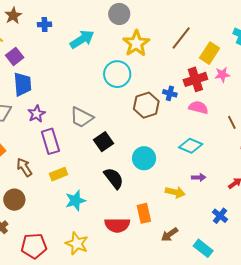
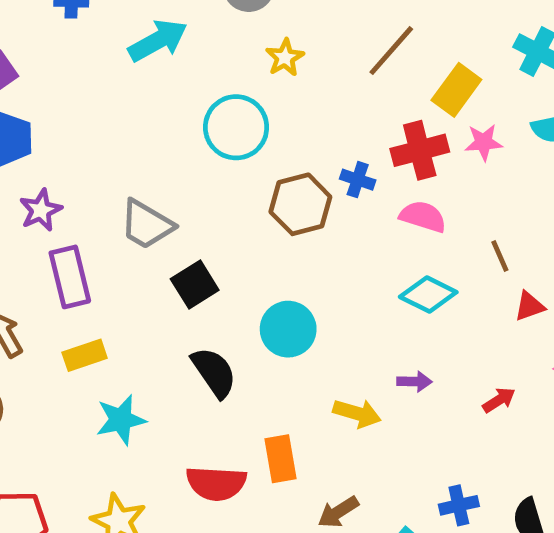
yellow star: (136, 43) -> (285, 58), size x0.6
cyan diamond: (191, 146) -> (428, 295), moved
blue cross: (220, 216) -> (459, 505), moved, turned 35

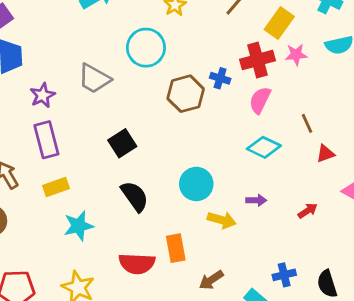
purple star: (41, 210) -> (43, 95), moved
pink semicircle: (423, 217) -> (260, 100), turned -80
gray trapezoid: (147, 224) -> (94, 79), moved
cyan circle: (288, 329) -> (196, 184), moved

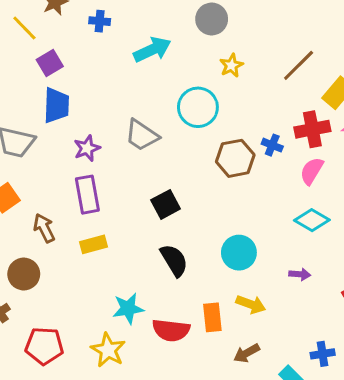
yellow arrow: (222, 220) -> (251, 304), moved
cyan star: (79, 226) -> (128, 309), moved

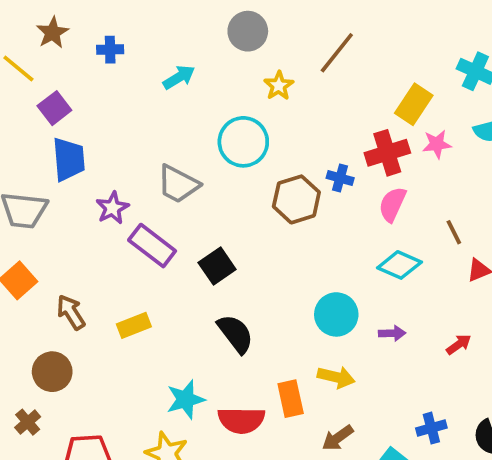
cyan arrow: (152, 50) -> (179, 77), size x0.7
brown line: (299, 65) -> (337, 53), moved
purple rectangle: (87, 195) -> (152, 246), moved, turned -36
cyan circle: (239, 253) -> (336, 314), moved

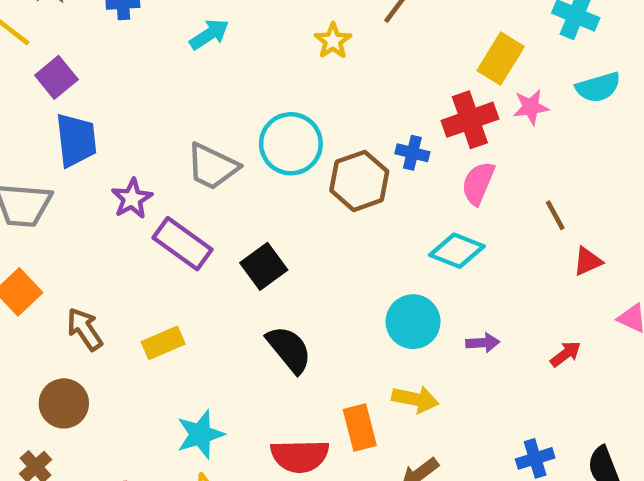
cyan circle: (243, 142) -> (291, 144), moved
cyan diamond: (399, 265) -> (457, 251), moved
cyan star: (186, 399) -> (200, 434), moved

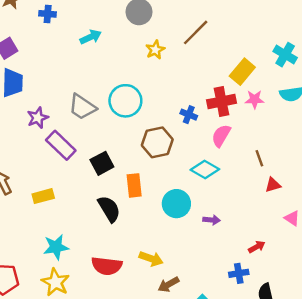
brown hexagon: (359, 181) -> (157, 142), moved
red arrow: (566, 354) -> (257, 247), moved
yellow arrow: (415, 399) -> (151, 259), moved
orange rectangle: (360, 427) -> (134, 185), moved
blue cross: (535, 458) -> (239, 273), moved

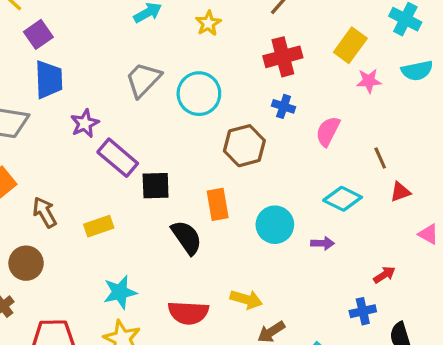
yellow star: (155, 50) -> (208, 23), moved
red cross: (222, 102) -> (283, 57), moved
gray trapezoid: (82, 107) -> (143, 80), moved, turned 104
black square: (102, 163) -> (156, 186), moved, turned 30
cyan diamond: (205, 169) -> (343, 199), moved

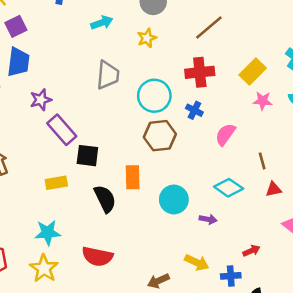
gray trapezoid: (143, 80) -> (108, 75), moved, turned 132
cyan circle: (199, 94) -> (154, 96), moved
yellow rectangle: (99, 226) -> (56, 183), moved
yellow arrow: (246, 299) -> (197, 262), moved

